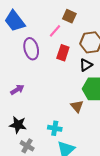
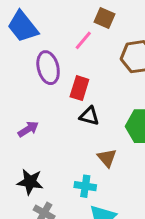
red rectangle: (63, 53) -> (79, 88), moved
black triangle: (86, 65) -> (89, 116), moved, turned 48
brown triangle: (77, 106) -> (107, 158), moved

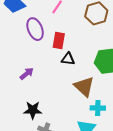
brown triangle: (107, 158) -> (84, 87), size x1.5
cyan cross: (85, 186) -> (98, 108), moved

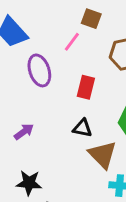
red rectangle: (59, 40) -> (86, 87), moved
black triangle: (68, 59) -> (82, 128), moved

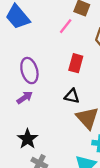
purple ellipse: (39, 70) -> (29, 71), moved
black star: (29, 183) -> (27, 139), turned 30

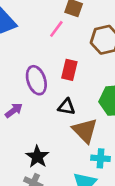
purple ellipse: (29, 71) -> (36, 80), moved
black star: (27, 139) -> (37, 157), moved

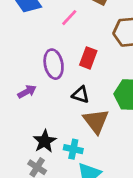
pink line: (56, 29) -> (69, 18), moved
cyan cross: (101, 158) -> (73, 149), moved

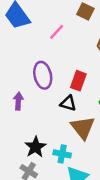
red rectangle: (88, 58) -> (78, 81), moved
purple arrow: (27, 92) -> (18, 101), turned -56

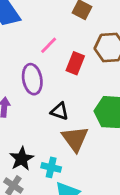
pink line: (57, 32) -> (49, 45), moved
red rectangle: (78, 81) -> (75, 63), moved

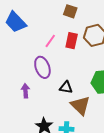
red rectangle: (75, 63) -> (72, 41), moved

